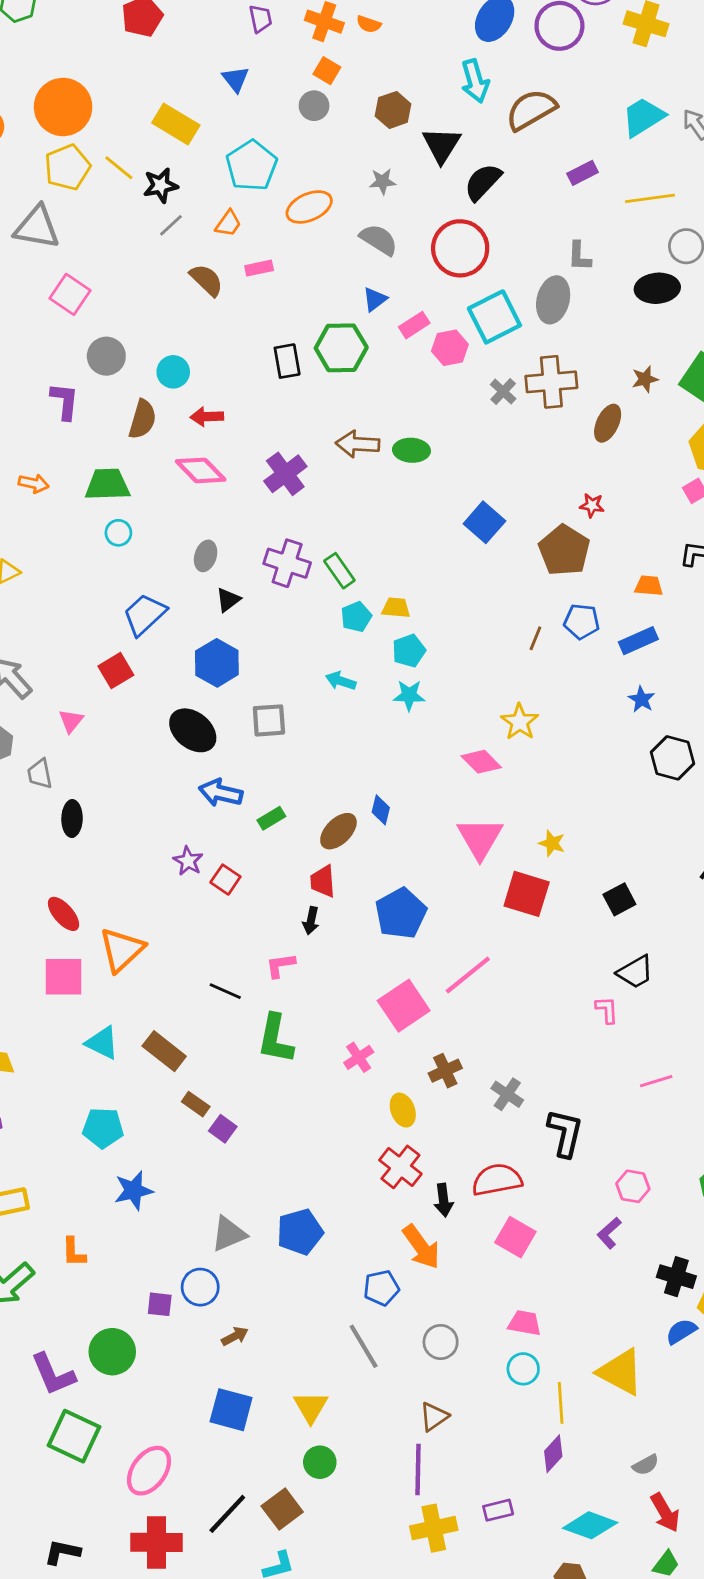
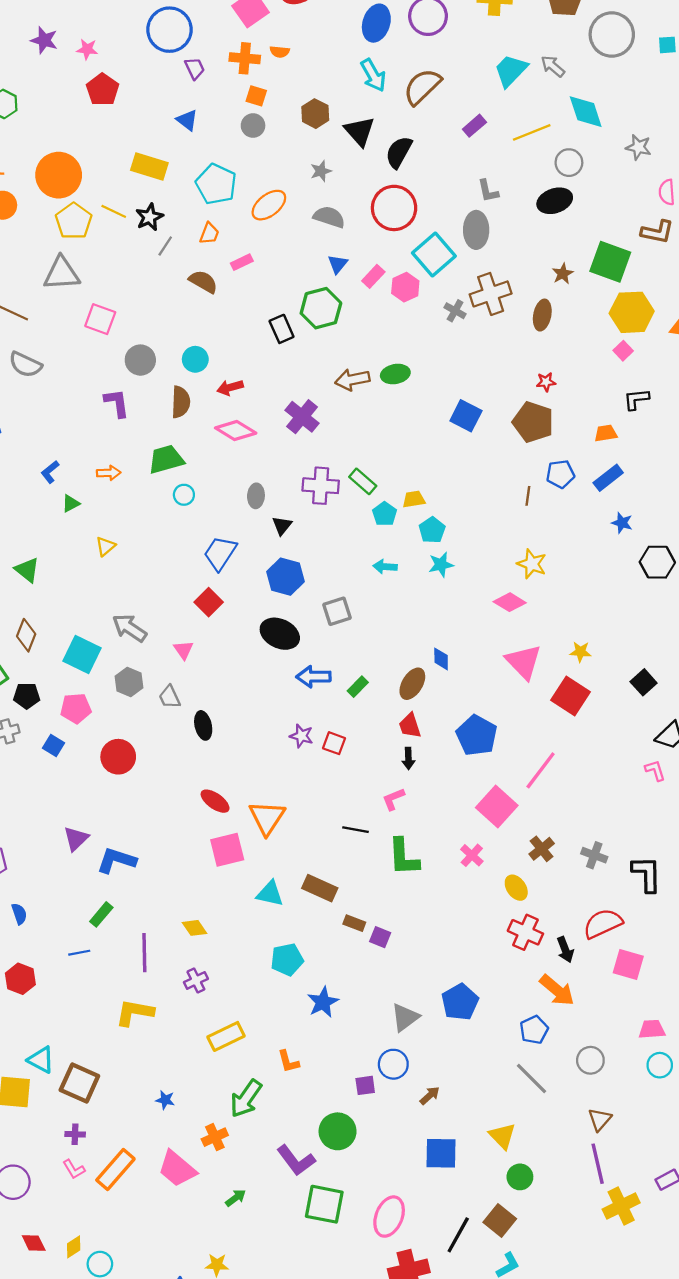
red square: (527, 894) -> (570, 696), turned 30

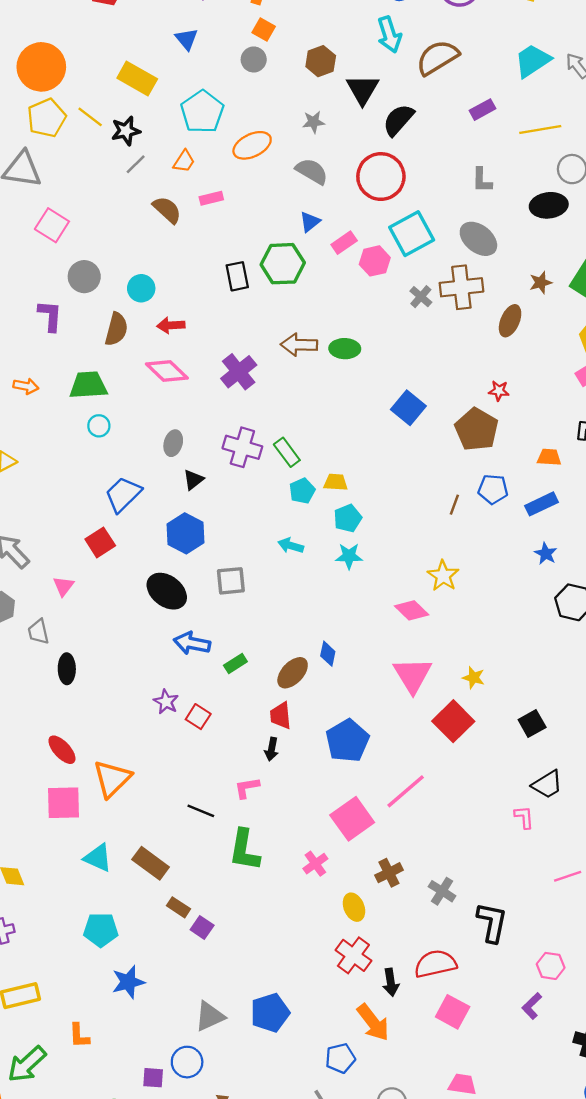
gray ellipse: (476, 230) -> (478, 239), moved, turned -64

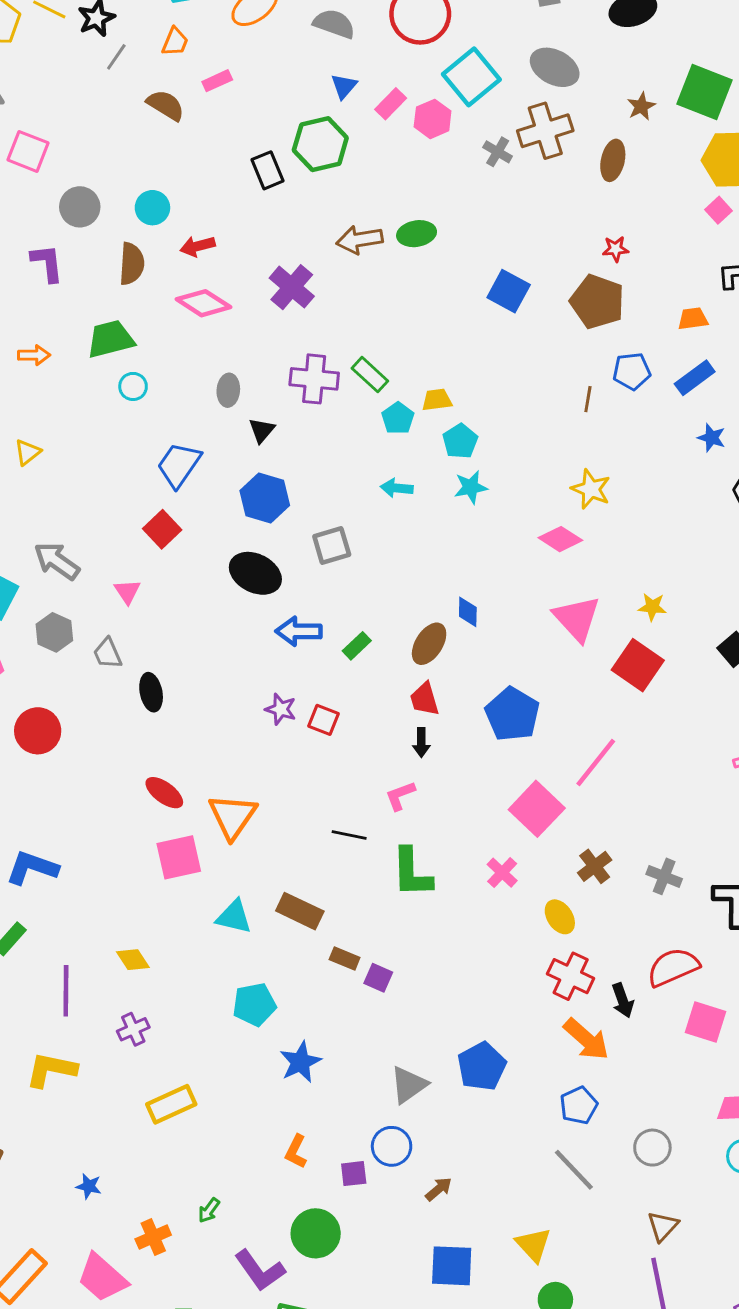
orange arrow: (373, 1022) -> (586, 1039), moved
orange L-shape: (79, 1036) -> (296, 1152), moved, turned 40
green arrow: (27, 1064) -> (209, 1210), moved, size x0.5

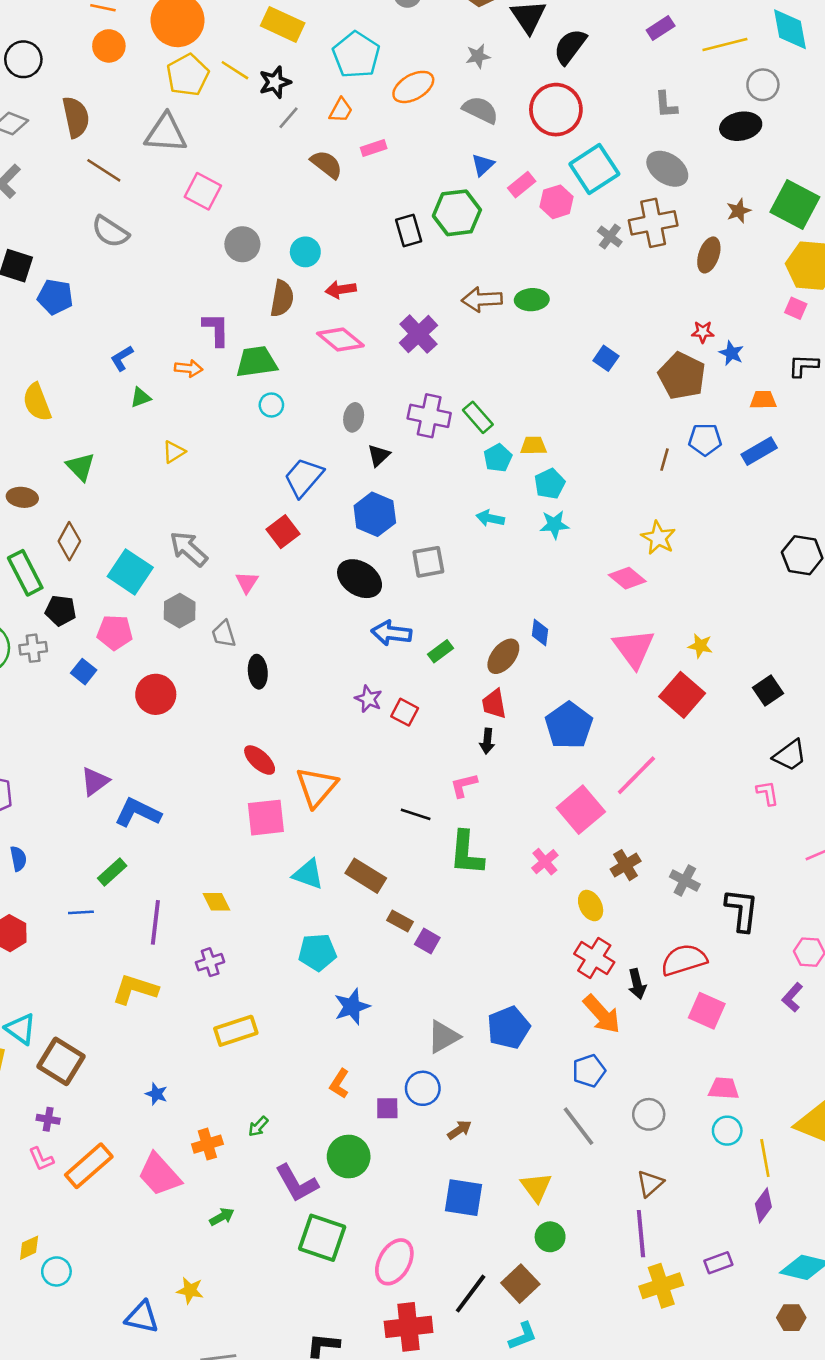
pink square: (719, 210) -> (796, 308), turned -30
purple L-shape: (47, 263) -> (216, 329), moved
blue square: (509, 291) -> (606, 358), size x0.7
blue star: (712, 438) -> (731, 353), moved

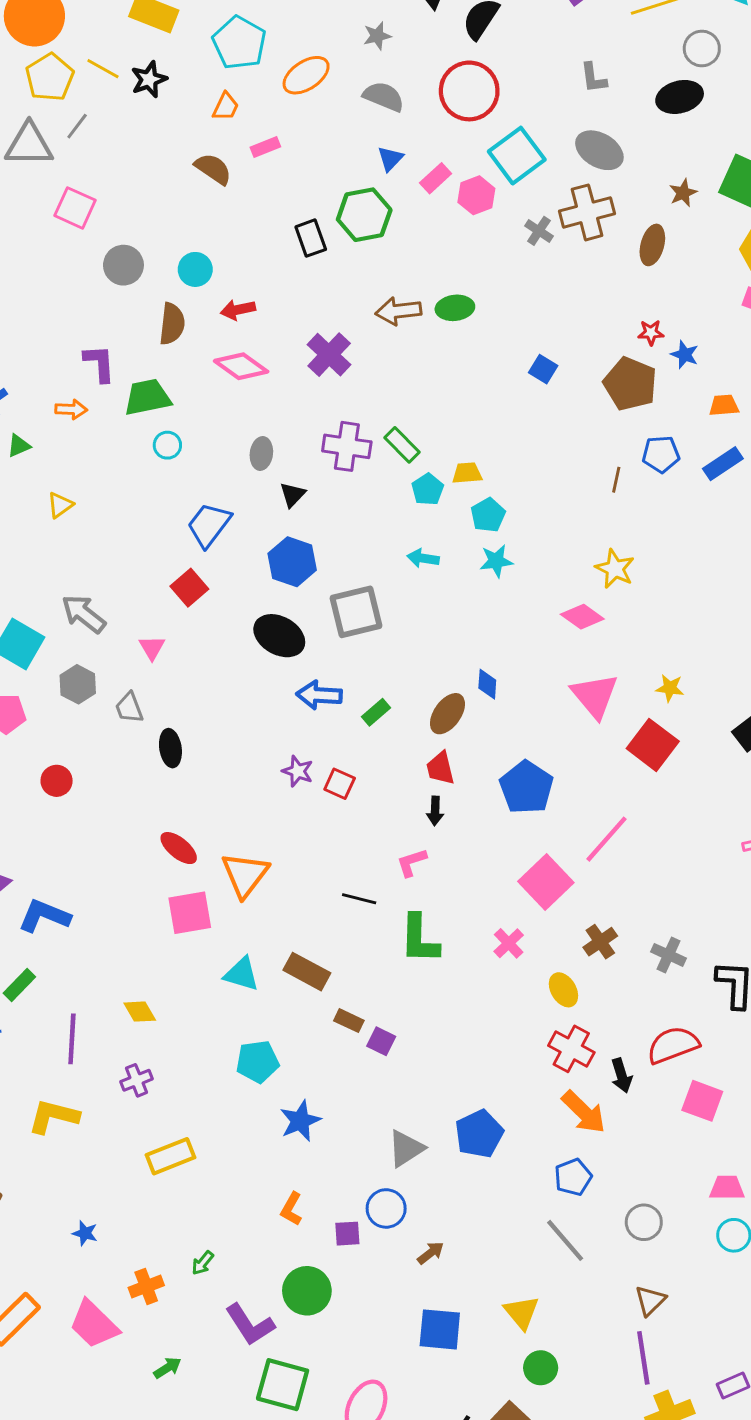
gray line: (288, 118) -> (77, 126), moved
gray square: (428, 562) -> (356, 612), size x1.4
red circle: (156, 694) -> (57, 781), size x0.7

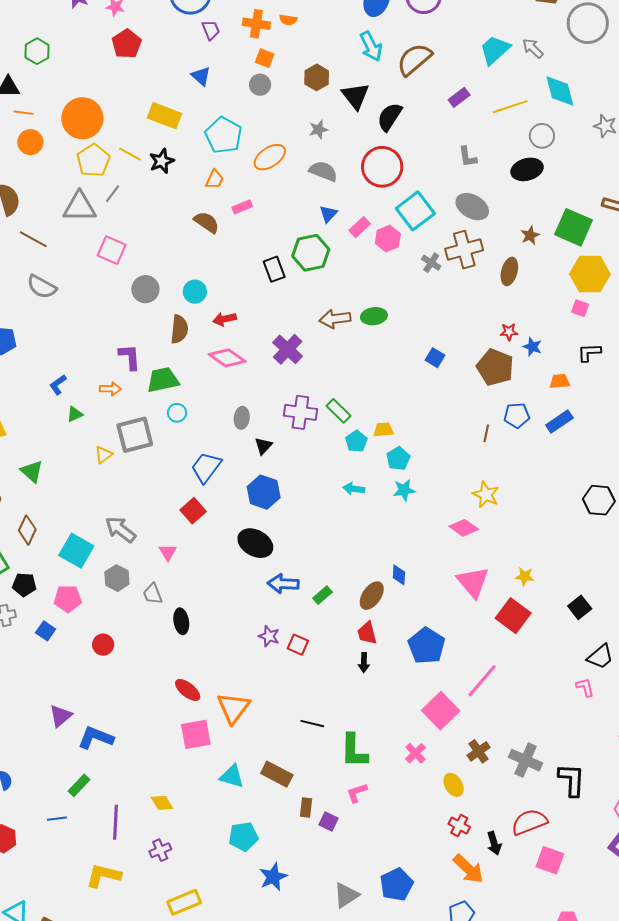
gray square: (356, 612) -> (135, 435), moved
pink L-shape: (412, 862) -> (357, 793), moved
gray cross: (668, 955) -> (526, 760), size x1.4
brown rectangle: (349, 1021) -> (306, 808), turned 72
red cross: (571, 1049) -> (459, 825), size x0.7

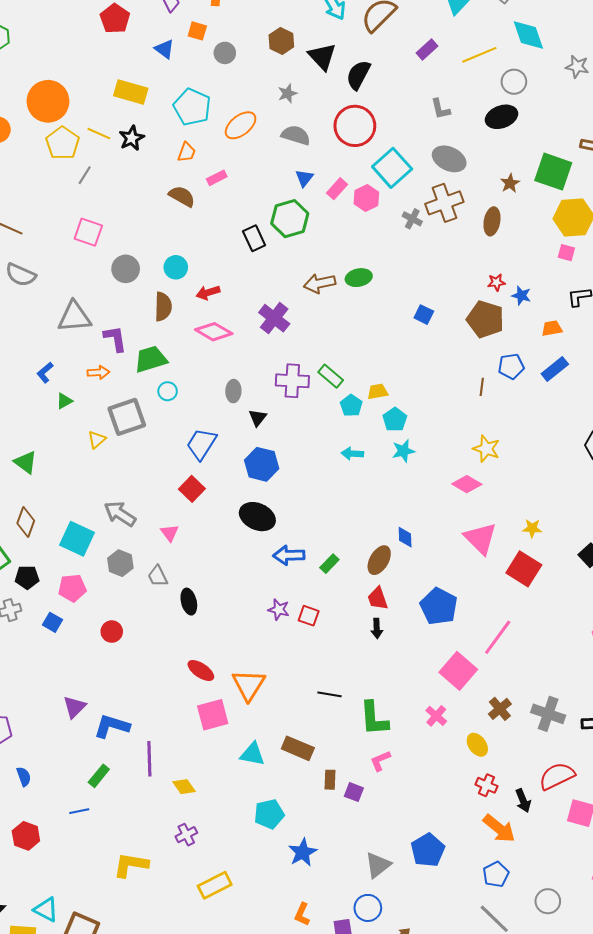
red pentagon: (127, 44) -> (115, 19), moved
orange square: (265, 58) -> (197, 31), moved
gray triangle: (80, 207) -> (74, 317), moved
purple line: (116, 822) -> (149, 759), moved

